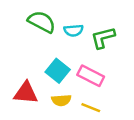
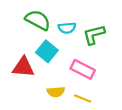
cyan square: (58, 71) -> (47, 51), moved
red triangle: (26, 93) -> (23, 67), moved

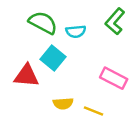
green L-shape: (94, 35) -> (115, 21), moved, turned -35
pink rectangle: (83, 69) -> (114, 78), moved

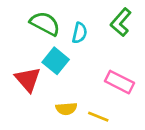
cyan semicircle: (76, 31) -> (80, 33), turned -72
red triangle: (26, 76) -> (28, 79), turned 44

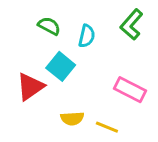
green semicircle: (45, 24) -> (49, 26), size x0.7
red triangle: (28, 79) -> (30, 87), turned 36

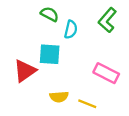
green semicircle: (49, 26) -> (50, 14), moved
cyan square: (61, 66) -> (50, 54), turned -35

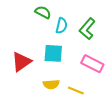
green L-shape: (107, 20) -> (87, 29), moved
cyan square: (50, 54) -> (53, 53), moved

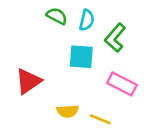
cyan semicircle: (61, 26) -> (87, 20), moved
cyan square: (53, 53) -> (81, 57), moved

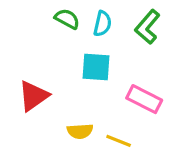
green L-shape: (115, 38) -> (147, 27), moved

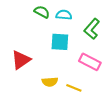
cyan semicircle: (102, 24) -> (64, 15), turned -98
green L-shape: (147, 27) -> (92, 29), moved

